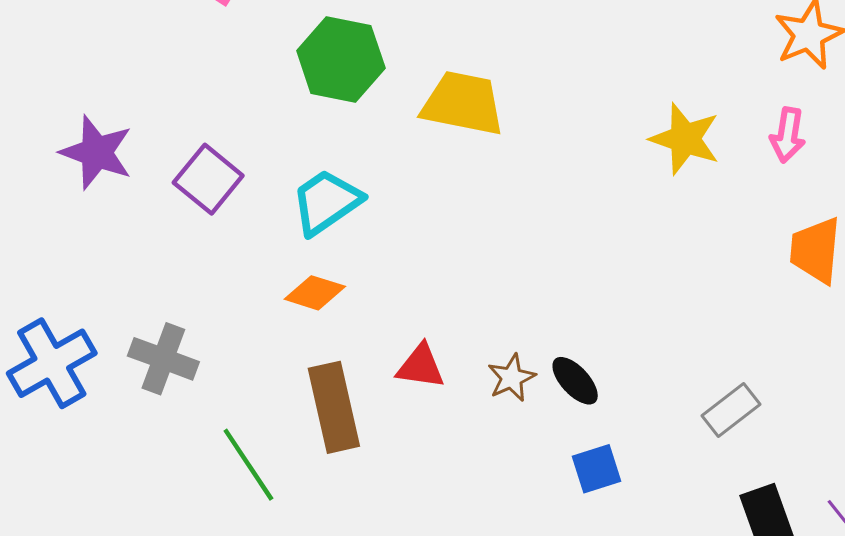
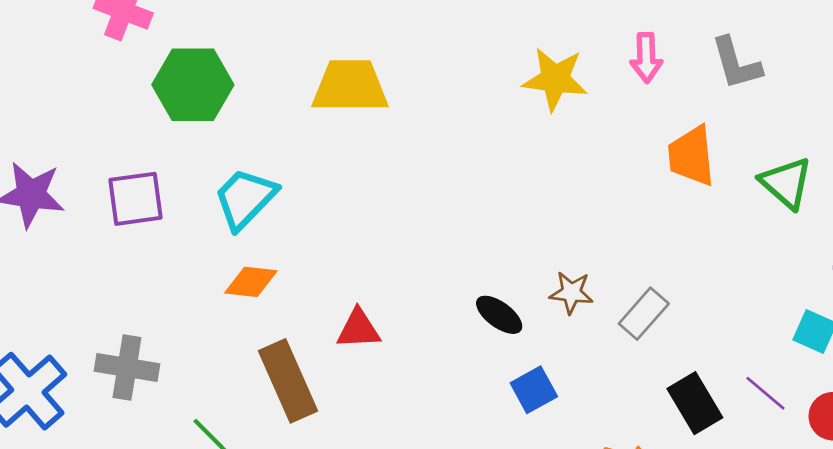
green hexagon: (341, 59) -> (193, 85), moved
purple square: (208, 179) -> (136, 199), turned -36
brown star: (512, 378) -> (571, 293), moved, turned -30

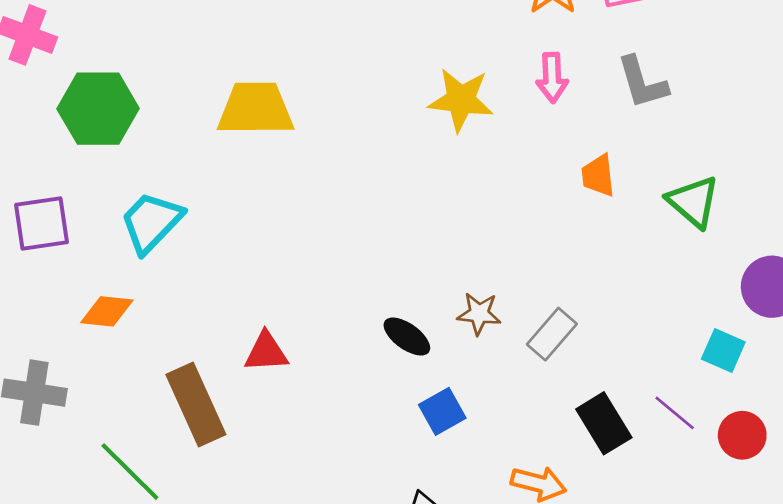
orange trapezoid: (691, 156) -> (598, 176), size x0.7
orange diamond: (251, 282) -> (107, 311), moved

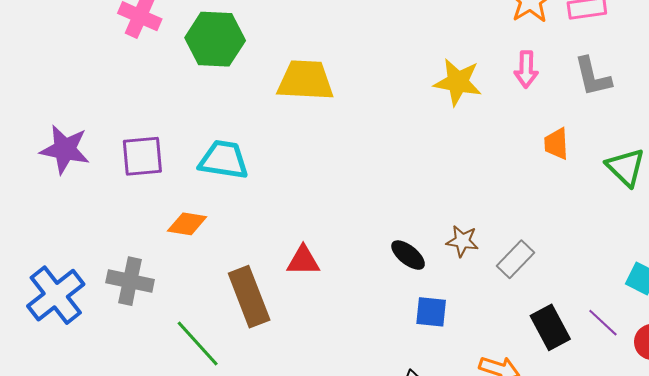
green hexagon: (98, 109) -> (215, 39), moved
cyan trapezoid: (151, 222) -> (224, 160), turned 52
blue square: (442, 411) -> (431, 312), turned 32

